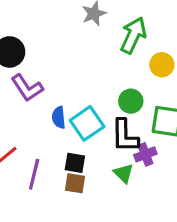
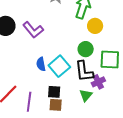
yellow circle: (162, 65) -> (95, 26), moved
purple L-shape: (27, 88) -> (33, 30), moved
green triangle: (124, 173) -> (86, 95), turned 32

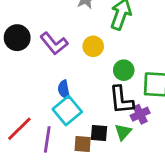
yellow circle: (95, 26) -> (93, 46), moved
cyan square: (59, 66) -> (67, 111), moved
black square: (54, 92) -> (99, 133), moved

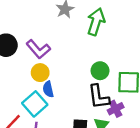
yellow circle: (93, 46) -> (40, 73), moved
cyan square: (67, 111) -> (35, 104), moved

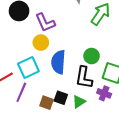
blue semicircle: (48, 89) -> (58, 62), moved, size x1.6
purple cross: (116, 109) -> (104, 93), moved, turned 32

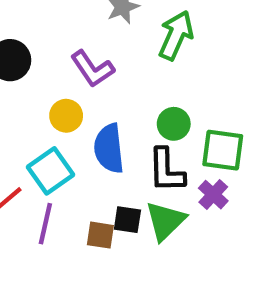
purple L-shape: (45, 23) -> (92, 69), moved
purple cross: (104, 93) -> (213, 195), turned 32
green triangle: (79, 102) -> (165, 221), size x1.5

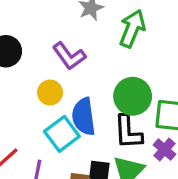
green circle: (174, 124) -> (133, 96), size x1.5
cyan square: (51, 171) -> (62, 134), moved

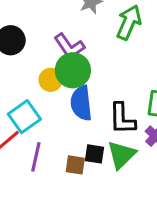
green circle: (133, 96) -> (73, 70), moved
cyan square: (62, 134) -> (24, 117), moved

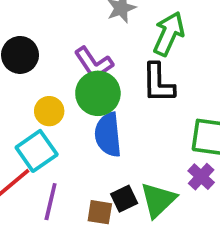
yellow circle: (51, 80) -> (49, 111), moved
black L-shape: (122, 119) -> (158, 83), moved
black square: (94, 154) -> (124, 199), turned -35

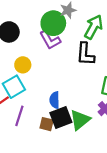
green circle: (98, 93) -> (53, 23), moved
blue semicircle: (108, 135) -> (55, 100), moved, size x0.7
black square: (124, 199) -> (61, 118), size x1.5

